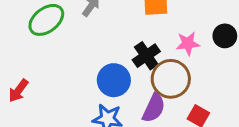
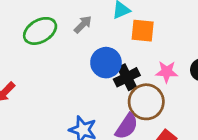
blue circle: (114, 80) -> (106, 63), moved

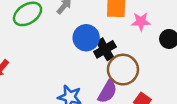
pink star: (167, 72) -> (141, 22), moved

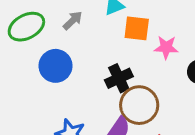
blue circle: (86, 38) -> (56, 66), moved

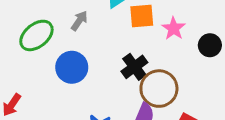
pink star: (166, 47) -> (174, 28), turned -30

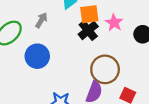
black cross: (134, 67) -> (88, 30), moved

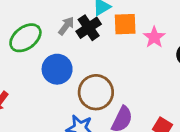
black cross: (88, 30) -> (89, 28), moved
brown circle: (105, 69) -> (96, 92), moved

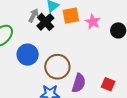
gray arrow: (66, 26) -> (34, 15), moved

